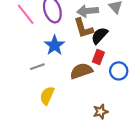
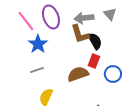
black semicircle: (99, 36) -> (95, 41), turned 108
blue star: (55, 45) -> (38, 44), moved

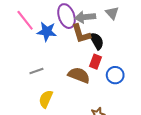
purple ellipse: (51, 17) -> (67, 16), moved
blue star: (38, 44) -> (47, 32), moved, turned -30
brown semicircle: (78, 74) -> (79, 75), turned 40

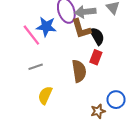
pink line: (25, 20) -> (31, 35), moved
brown semicircle: (79, 75) -> (79, 71), turned 60
blue circle: (115, 75) -> (116, 100), moved

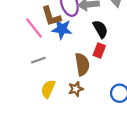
blue star: (46, 27) -> (62, 29), moved
brown L-shape: (81, 29) -> (51, 16), moved
brown star: (98, 111) -> (76, 89), moved

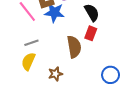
yellow semicircle: (48, 89) -> (28, 61), moved
brown star: (76, 89) -> (55, 74), moved

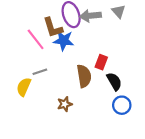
black semicircle: (92, 13) -> (114, 81), moved
yellow semicircle: (28, 61) -> (24, 87), moved

